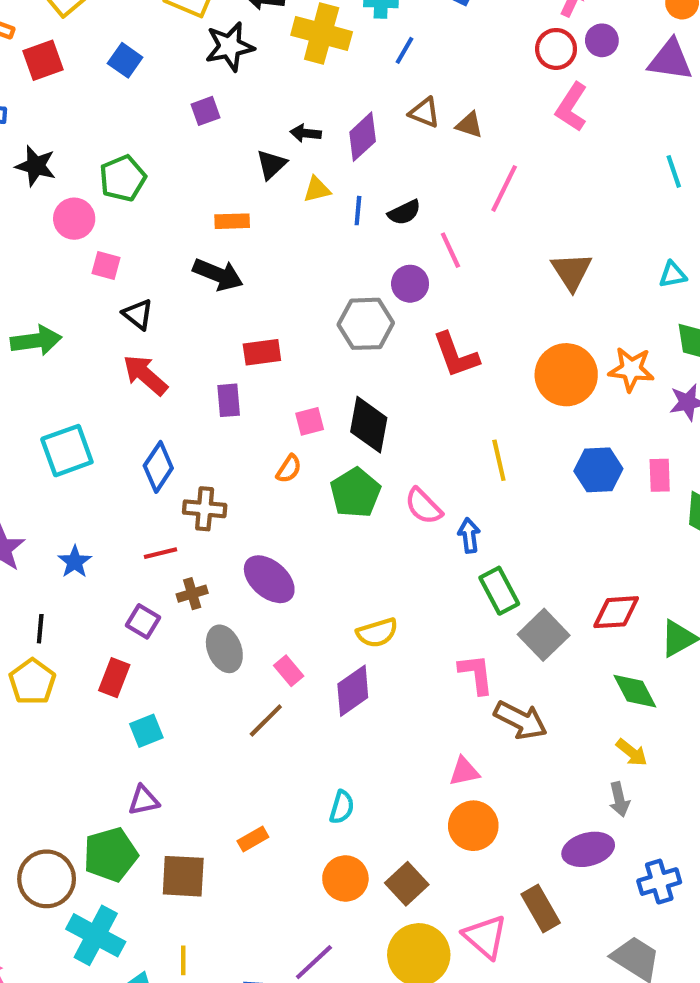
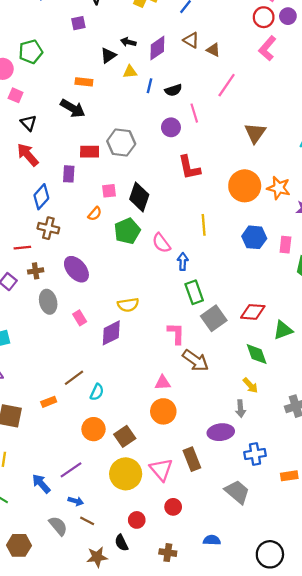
gray hexagon: (366, 324) -> (121, 143), moved
blue diamond: (158, 467) -> (41, 197), moved
brown line: (266, 720) -> (74, 378), moved

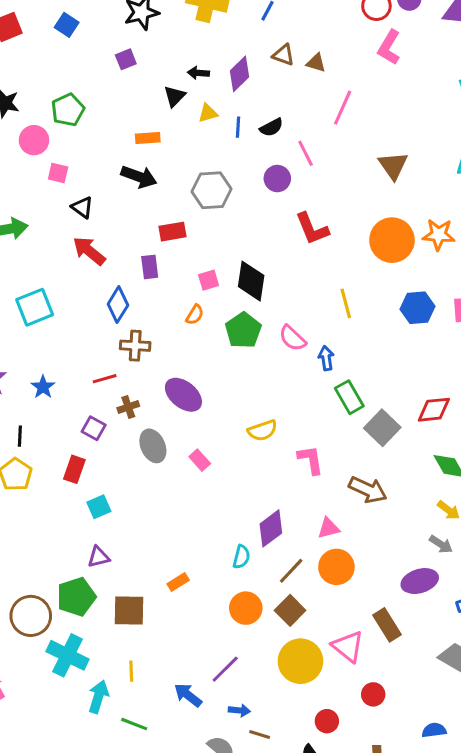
gray hexagon: (121, 143) -> (211, 190), moved
purple diamond: (111, 333) -> (271, 528), moved
pink L-shape: (176, 333) -> (311, 460), moved
brown line: (74, 378) -> (291, 571), moved
gray arrow: (241, 409) -> (441, 544), turned -42

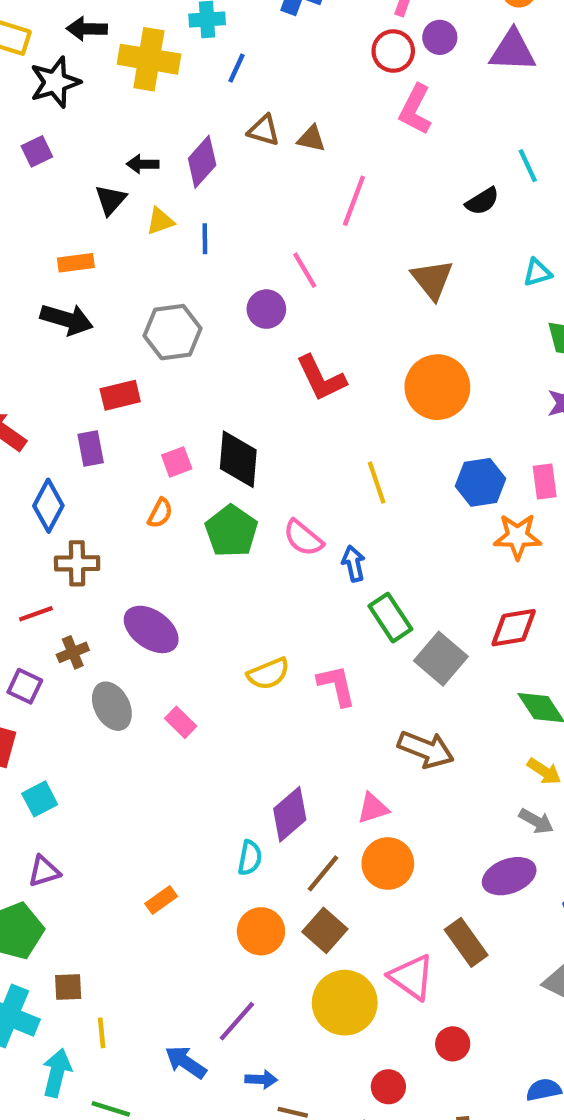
black semicircle: (271, 127) -> (482, 201), moved
orange star: (439, 235) -> (517, 536), moved
pink L-shape: (311, 460) -> (337, 685), moved
brown square: (129, 611) -> (68, 987), moved, size x0.6

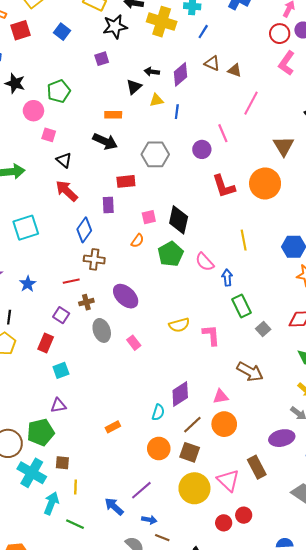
orange circle: (437, 387) -> (265, 183), moved
gray square: (441, 659) -> (263, 329), size x0.6
brown square: (325, 930) -> (190, 452), turned -30
red circle: (388, 1087) -> (224, 523), moved

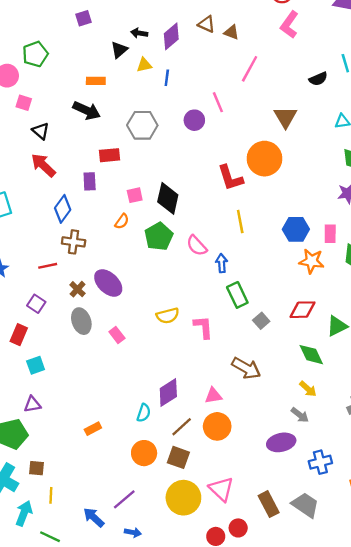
red L-shape: (224, 186) -> (230, 178), moved
brown cross: (86, 302) -> (78, 289), moved, turned -32
brown rectangle: (257, 467) -> (269, 504), moved

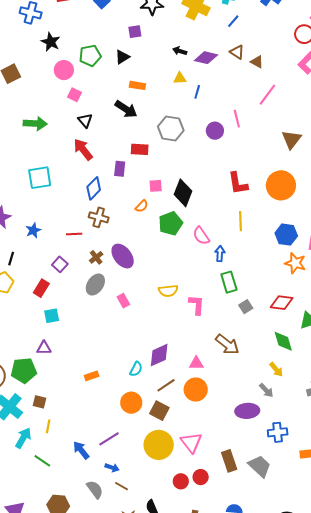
purple diamond: (171, 36) -> (206, 58), turned 45
black triangle: (119, 50) -> (122, 57), moved
orange circle: (264, 159) -> (281, 185), moved
gray ellipse: (81, 321) -> (95, 285), turned 45

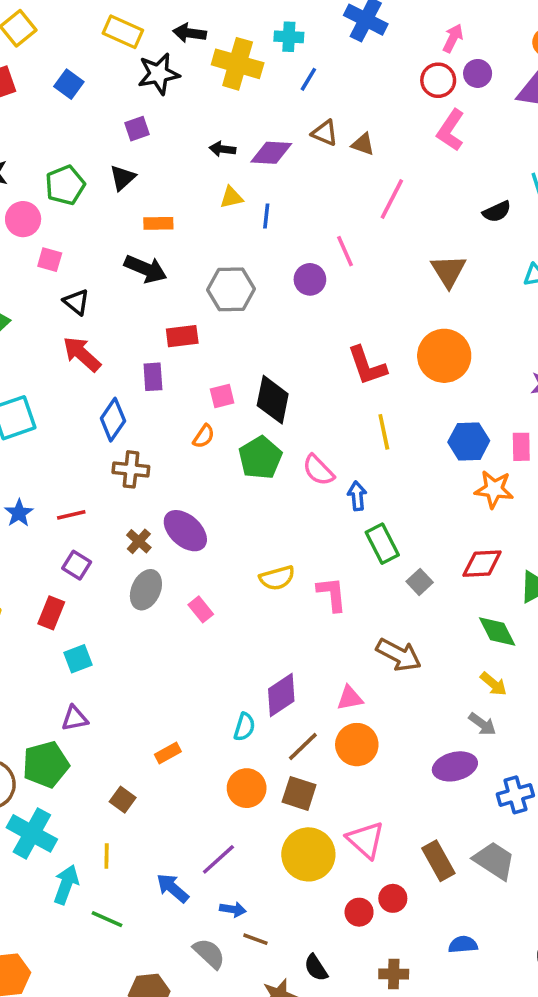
red line: (74, 234) -> (71, 515), moved
brown square: (39, 402) -> (123, 800), moved, turned 32

